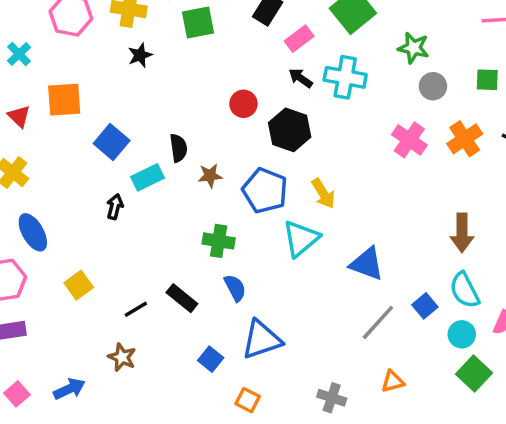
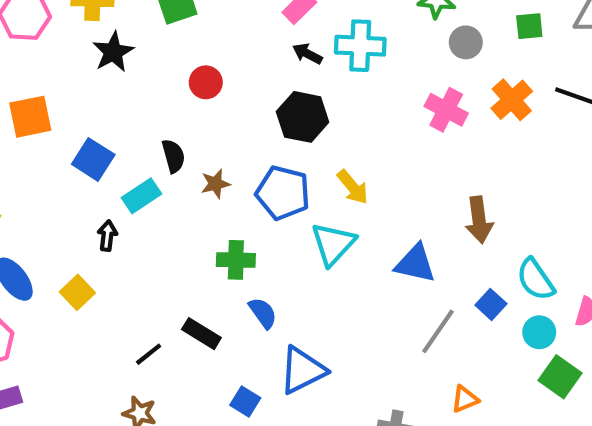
black star: (140, 55) -> (113, 52), size x1.4
red circle: (243, 104) -> (206, 82), moved
brown arrow: (462, 233) -> (479, 220), moved
yellow square: (79, 285) -> (77, 292), moved

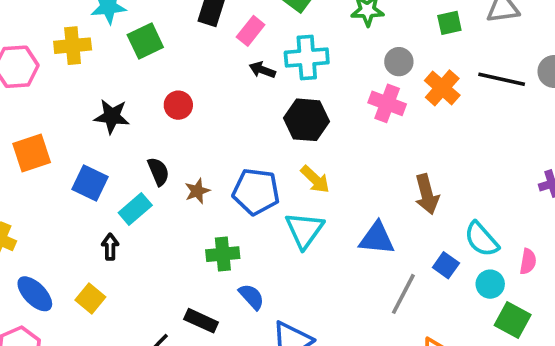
gray circle: (466, 42) -> (399, 62), moved
black star: (113, 52) -> (112, 116), moved, turned -30
black hexagon: (303, 117) -> (306, 120), moved

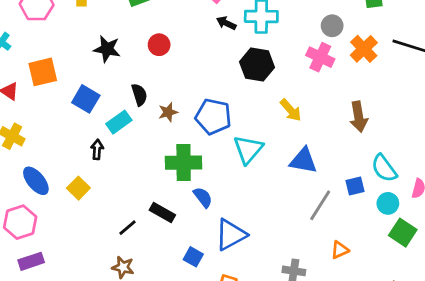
yellow arrow: (315, 179) -> (291, 110), moved
brown arrow: (427, 194) -> (359, 117), moved
green cross: (223, 254) -> (184, 163), size x1.4
blue square: (446, 265) -> (355, 186), turned 36

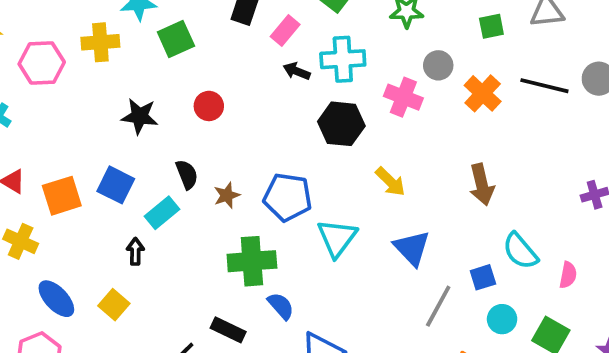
pink cross: (320, 57) -> (403, 97), moved
orange square: (43, 72) -> (62, 196), moved
blue triangle: (303, 161) -> (412, 248), turned 40
cyan circle: (388, 203) -> (502, 319), moved

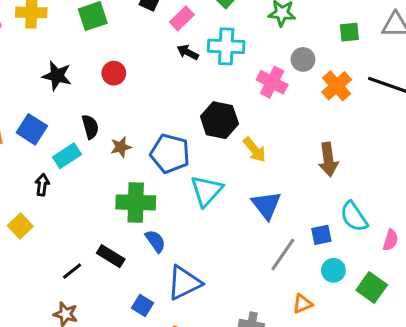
black hexagon: (341, 124) -> (219, 120), moved

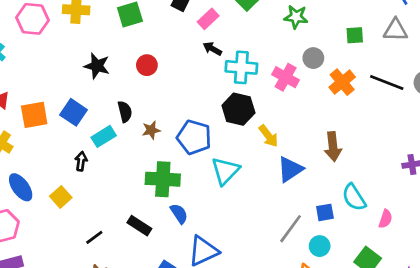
cyan cross: (226, 46) -> (241, 67), moved
blue triangle: (266, 205) -> (290, 169), moved, turned 32
cyan circle: (333, 270) -> (320, 246), moved
black line: (72, 271) -> (94, 237), moved

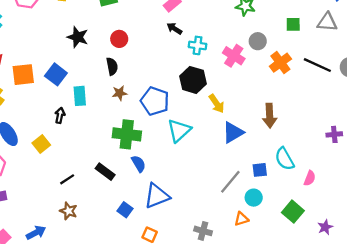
cyan cross: (241, 67) -> (198, 45), size x0.7
black semicircle: (125, 112) -> (112, 66), moved
cyan rectangle: (104, 136) -> (80, 96), turned -66

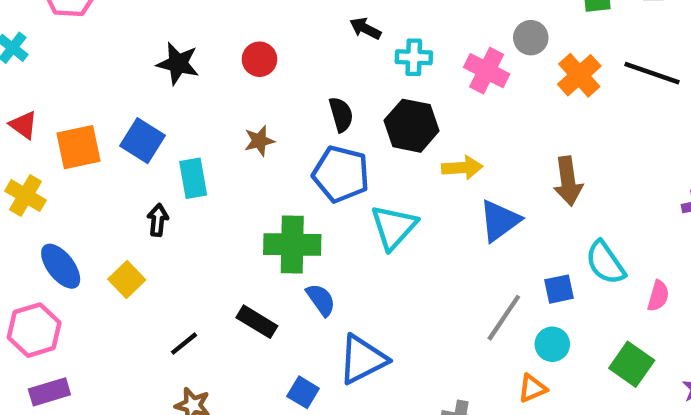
black semicircle: (112, 66) -> (341, 114), moved
brown star: (120, 93) -> (259, 141), moved
yellow arrow: (217, 104) -> (462, 168), turned -54

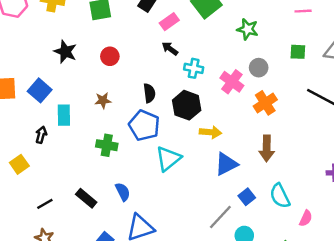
orange cross: (579, 75) -> (265, 103), moved
green cross: (292, 245) -> (107, 145), moved, size x0.7
blue square: (559, 289) -> (247, 197), moved, turned -35

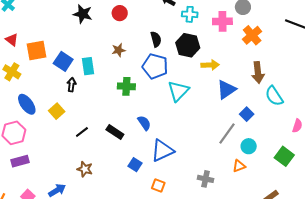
pink cross: (232, 82) -> (222, 21), turned -30
blue square: (40, 90) -> (63, 61), moved
cyan semicircle: (280, 196) -> (274, 96), moved
black line: (45, 204) -> (82, 132), moved

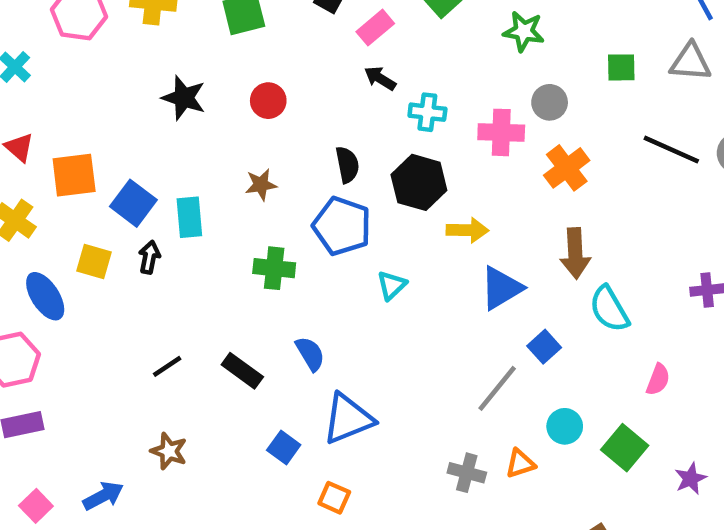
cyan triangle: (178, 91) -> (392, 285), size x0.6
yellow square: (57, 111) -> (94, 262), moved, turned -35
cyan circle: (249, 146) -> (565, 426), moved
gray cross: (206, 179) -> (467, 473), moved

